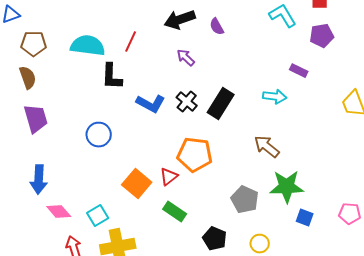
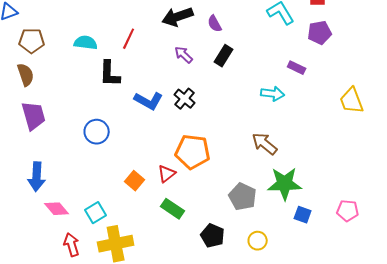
cyan semicircle: (88, 46) -> (86, 43), size x0.7
black rectangle: (221, 104) -> (224, 56), moved, size x0.7
orange square: (137, 184) -> (135, 181), size x0.7

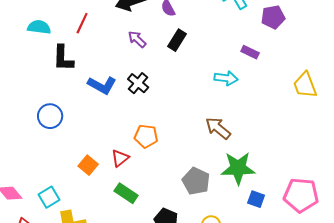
orange pentagon: (193, 152) -> (146, 136), size x0.7
pink pentagon: (348, 211) -> (301, 195), size x1.6

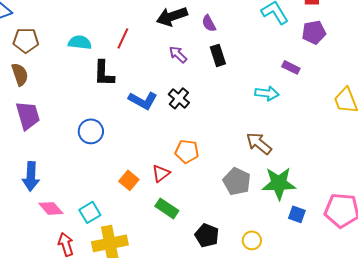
black rectangle: (177, 40) -> (218, 55), turned -50
gray pentagon: (196, 181) -> (237, 181), moved

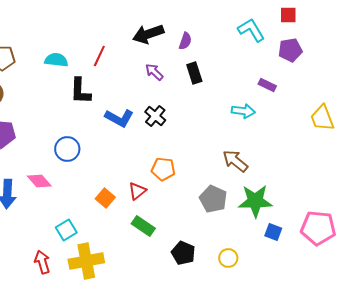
purple semicircle: (209, 23) -> (185, 41), turned -132
pink diamond: (51, 208) -> (39, 181), moved

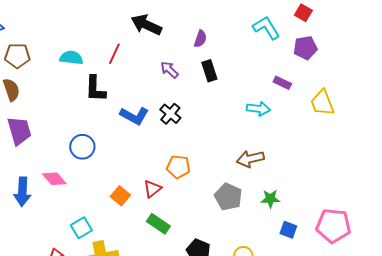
red square: (288, 15) -> (303, 13), turned 30
black arrow: (148, 34) -> (146, 25), moved, turned 44
yellow trapezoid: (322, 118) -> (322, 103), moved
brown arrow: (235, 161) -> (250, 159), turned -52
green star: (255, 201) -> (270, 199), size x0.6

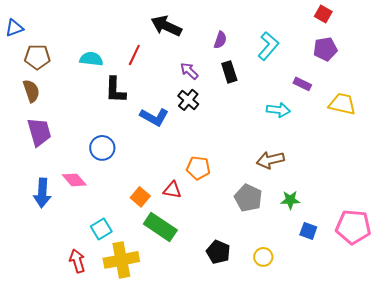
cyan L-shape: (266, 28) -> (268, 46), moved, turned 72
yellow trapezoid: (322, 103) -> (342, 104), turned 124
black cross: (170, 114) -> (188, 100), moved
red triangle: (152, 189) -> (172, 190), turned 48
green rectangle: (158, 224) -> (160, 227), moved, size x1.4

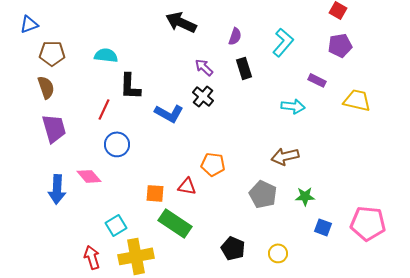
red line: (134, 55) -> (104, 109), moved
orange square: (140, 197) -> (155, 193), turned -36

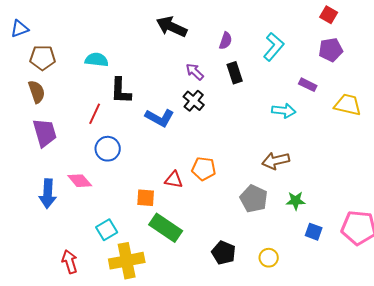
red triangle: (187, 186) -> (174, 180), moved
red arrow: (92, 257) -> (70, 262), moved

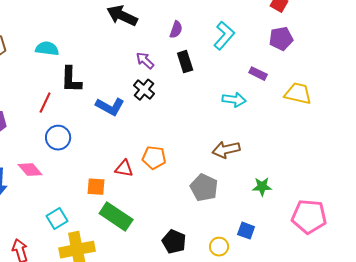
green star: (296, 201) -> (262, 187), moved
blue square: (314, 232) -> (246, 231), moved

